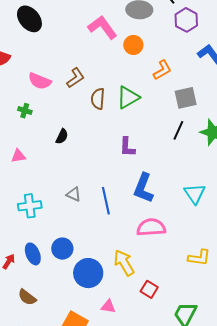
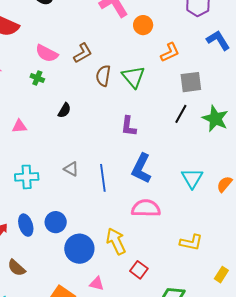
green triangle: (128, 97) -> (133, 77), turned -45
green cross: (25, 111) -> (37, 78), moved

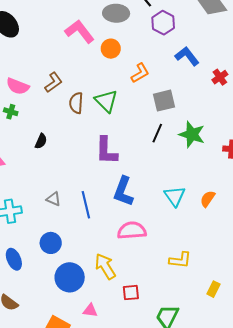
purple L-shape: (129, 126) -> (106, 151), size x1.4
blue circle: (56, 222) -> (51, 243), moved
red square: (139, 270) -> (131, 293), turned -36

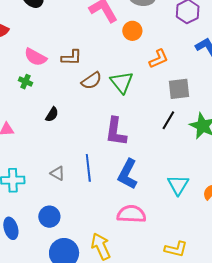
brown L-shape: (54, 82) -> (71, 58), turned 30
brown semicircle: (76, 103) -> (92, 81), turned -135
blue line: (86, 205) -> (88, 168), moved

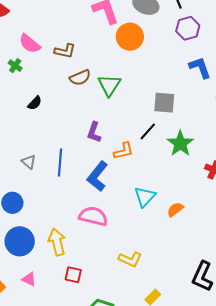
orange circle: (132, 31) -> (130, 37), size x1.4
orange L-shape: (159, 59) -> (123, 151), moved
purple L-shape: (116, 132) -> (94, 132), size x0.7

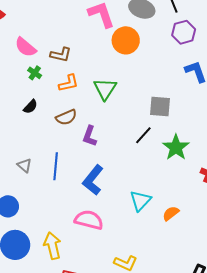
green cross: (15, 66) -> (35, 73), moved
brown semicircle: (80, 78) -> (66, 117), moved
orange L-shape: (123, 151) -> (68, 83), moved

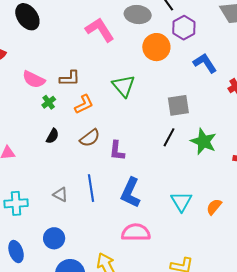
orange circle: (126, 40) -> (156, 47), moved
green cross: (35, 73) -> (49, 102), turned 32
green triangle: (105, 89) -> (124, 86), moved

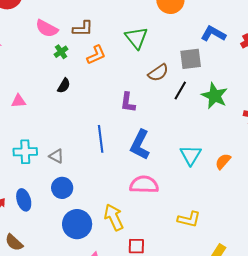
blue L-shape: (205, 63) -> (213, 34), moved, turned -30
brown semicircle: (90, 138) -> (158, 73), moved
gray triangle: (60, 195) -> (56, 156), moved

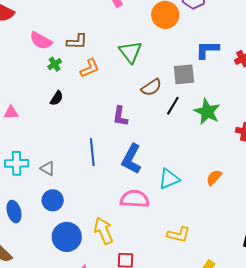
blue L-shape: (213, 34) -> (207, 50), turned -30
cyan triangle: (191, 155) -> (169, 179), moved, turned 35

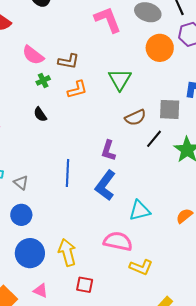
black semicircle: (57, 98) -> (40, 114), turned 105
purple L-shape: (120, 116) -> (108, 151), moved
pink semicircle: (135, 199) -> (118, 241), moved

